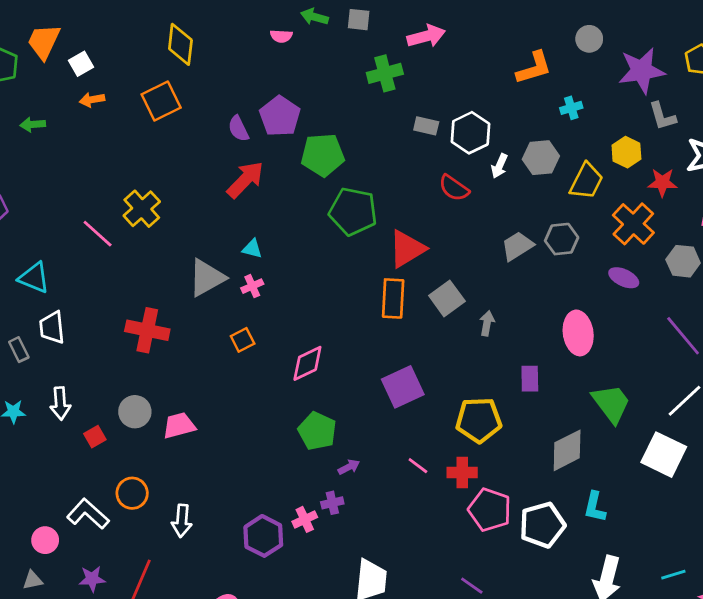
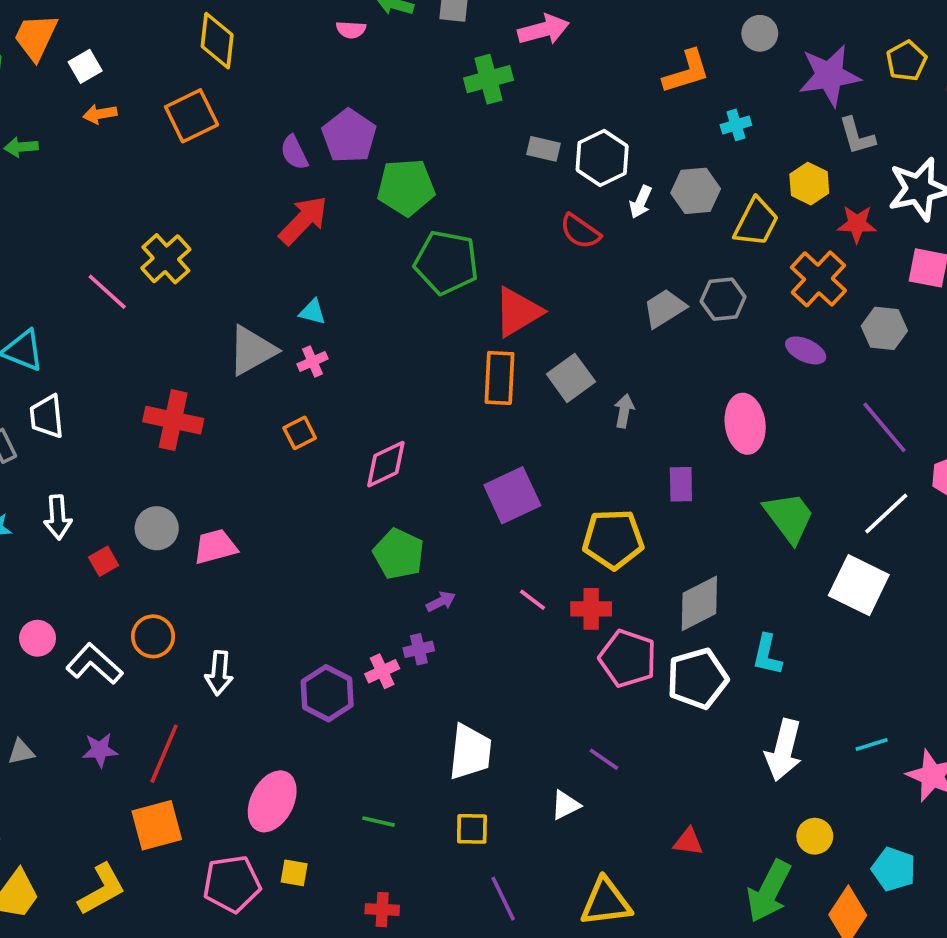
gray diamond: (567, 450) -> (699, 603), moved
pink circle: (45, 540) -> (38, 638), moved

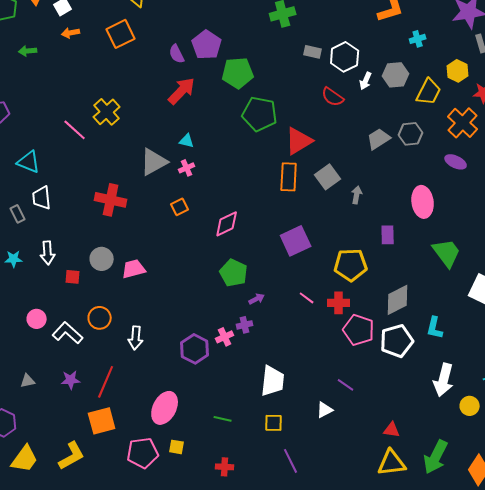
red square: (104, 561) -> (73, 277), turned 35
yellow circle: (815, 836) -> (470, 406), moved
yellow triangle: (606, 902) -> (392, 463), moved

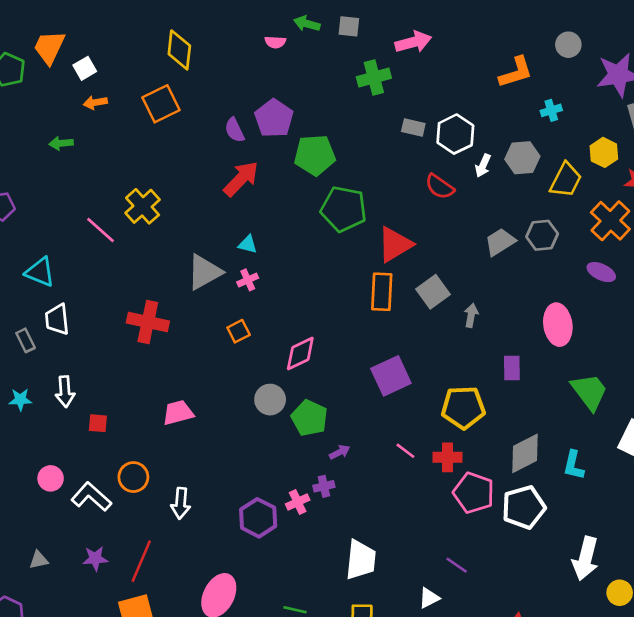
green arrow: (28, 51) -> (61, 143), moved
gray circle: (102, 259) -> (270, 400), moved
cyan L-shape: (435, 328) -> (574, 465), moved

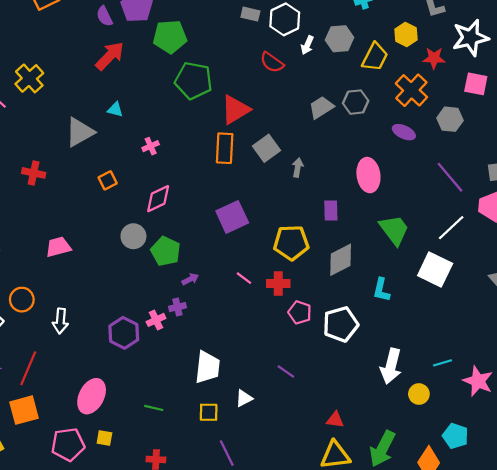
pink cross: (248, 280) -> (151, 146), moved
red cross: (148, 322) -> (34, 173), size x0.7
gray diamond: (525, 453) -> (341, 260), moved
pink pentagon: (474, 493) -> (300, 312), size x0.7
white triangle: (429, 598) -> (244, 398), moved

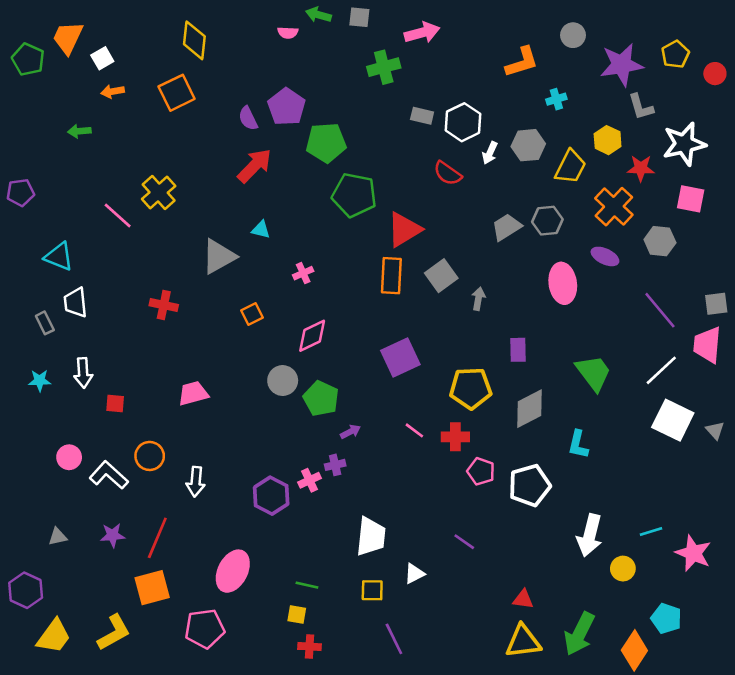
pink ellipse: (368, 175) -> (563, 283), moved
white square: (435, 270) -> (673, 420), moved
yellow square: (104, 438) -> (297, 615), moved

